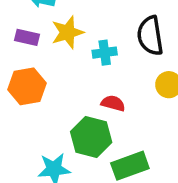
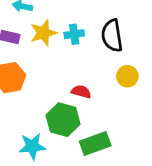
cyan cross: (105, 53) -> (74, 34), moved

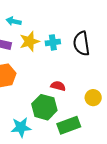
yellow circle: (127, 76) -> (93, 98), moved

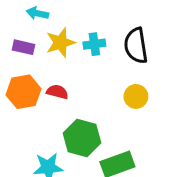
red semicircle: (58, 86) -> (57, 92), moved
yellow circle: (93, 98) -> (136, 96), moved

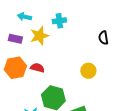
cyan cross: (94, 44) -> (59, 21), moved
black semicircle: (136, 46) -> (103, 38), moved, size x0.6

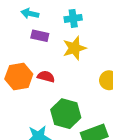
yellow star: (39, 36) -> (74, 48), moved
purple rectangle: (15, 39) -> (40, 36), moved

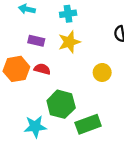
purple rectangle: (40, 36) -> (36, 41), moved

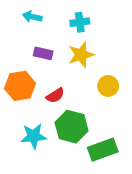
red semicircle: (42, 69) -> (55, 95), moved, turned 133
yellow circle: (102, 72) -> (108, 86), moved
cyan star: (35, 127) -> (34, 136), moved

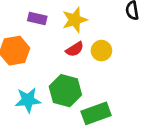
red semicircle: (55, 95) -> (75, 49), moved

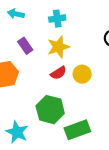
purple rectangle: (37, 18) -> (25, 46), turned 42
cyan star: (28, 100) -> (17, 132), moved, turned 30

